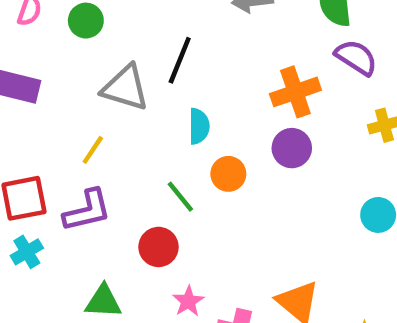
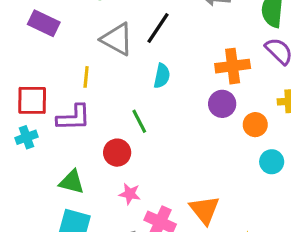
yellow line: (93, 150) -> (86, 77), turned -40
orange circle: (228, 174) -> (255, 125), moved
pink star: (188, 301) -> (130, 194), turned 30

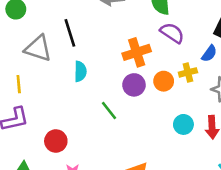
black line: (158, 28) -> (70, 33), turned -40
green line: (139, 121) -> (109, 110), moved
orange circle: (255, 125) -> (164, 81), moved

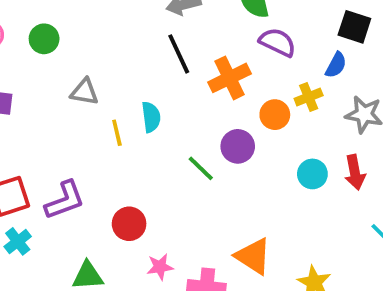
black line: (70, 33) -> (179, 54), moved
gray triangle: (38, 48) -> (84, 92), size x0.7
yellow line: (19, 84) -> (117, 133), moved
purple circle: (134, 85) -> (238, 146), moved

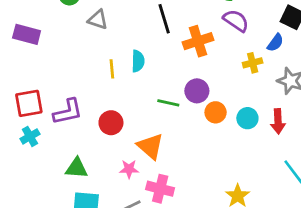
gray triangle: (84, 92) -> (98, 20), moved
orange circle: (275, 115) -> (216, 112), moved
green line: (201, 168) -> (168, 103), turned -40
red circle: (129, 224) -> (111, 123), moved
orange triangle: (253, 256) -> (150, 146), moved

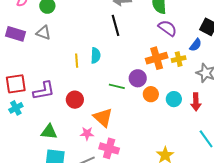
gray triangle: (98, 20) -> (43, 33), moved
orange cross: (198, 41) -> (157, 58), moved

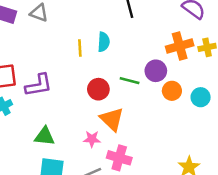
red circle: (75, 100) -> (98, 89), moved

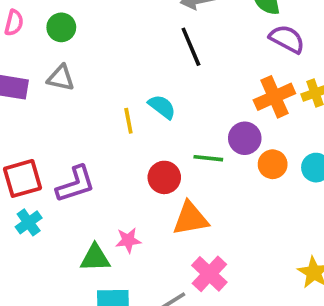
cyan semicircle: (104, 42) -> (162, 107), turned -48
orange triangle: (112, 119) -> (191, 219), turned -45
pink star: (92, 139) -> (128, 240), moved
pink cross: (119, 158) -> (209, 274), turned 35

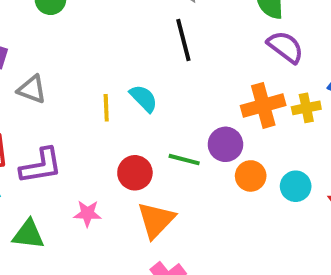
gray triangle: (61, 78) -> (32, 89), moved
orange triangle: (191, 219) -> (156, 220), turned -45
pink star: (128, 240) -> (87, 213), moved
green triangle: (95, 258) -> (28, 234), moved

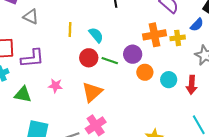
cyan semicircle: (144, 98) -> (96, 35), moved
red circle: (135, 173) -> (89, 58), moved

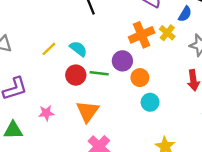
yellow line: (70, 30) -> (49, 49), turned 56
yellow cross: (178, 38) -> (167, 33), turned -32
cyan circle: (169, 80) -> (150, 102), moved

